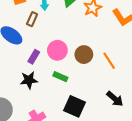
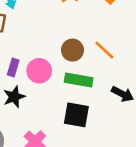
pink circle: (57, 50) -> (39, 71), moved
green rectangle: (60, 77) -> (79, 80), moved, size x1.5

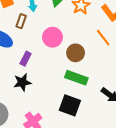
orange line: (104, 50) -> (103, 38), moved
pink circle: (39, 71) -> (52, 37), moved

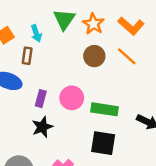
pink circle: (52, 37) -> (72, 98), moved
brown circle: (76, 53) -> (94, 56), moved

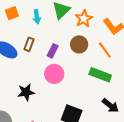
brown rectangle: (27, 56) -> (29, 44), moved
purple rectangle: (41, 99) -> (53, 51), moved
green rectangle: (104, 109) -> (100, 75), moved

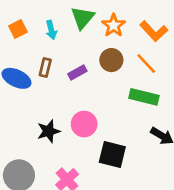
purple rectangle: (53, 51) -> (77, 72), turned 40
pink circle: (54, 74) -> (84, 124), moved

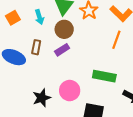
brown circle: (111, 60) -> (64, 29), moved
orange line: (146, 64) -> (116, 40), turned 66
green rectangle: (144, 97) -> (104, 76), moved

